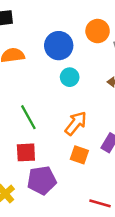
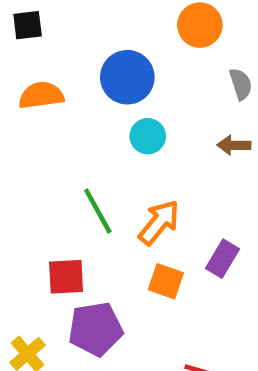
orange circle: (98, 31) -> (200, 25), moved
green line: (28, 117) -> (98, 211), moved

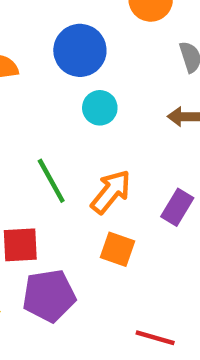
purple rectangle: (223, 259) -> (177, 207), moved

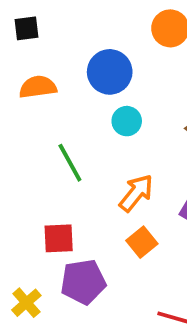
green line: (51, 181) -> (70, 163), moved
orange square: (118, 249) -> (142, 242), turned 32

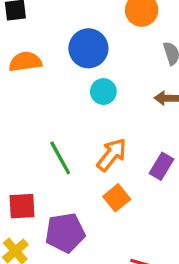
green line: (70, 163) -> (60, 158), moved
red square: (59, 238) -> (22, 206), moved

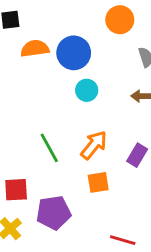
orange semicircle: (25, 62) -> (35, 49), moved
orange square: (117, 198) -> (98, 182), turned 30

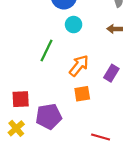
green line: (49, 148) -> (47, 50), moved, turned 55

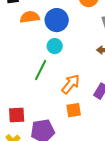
cyan circle: (74, 25) -> (55, 46), moved

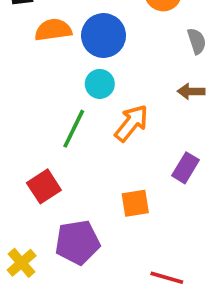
orange arrow: (71, 84) -> (131, 123), moved
red square: (17, 115) -> (44, 186), moved, turned -30

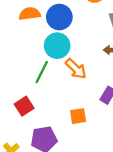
cyan circle: (100, 84) -> (57, 46), size x1.5
orange arrow: (131, 123) -> (76, 69), turned 95

